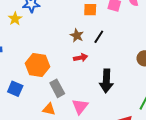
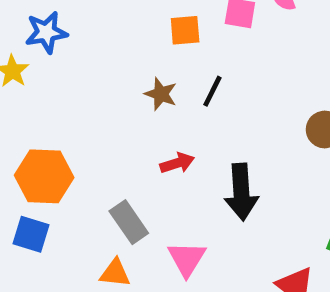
red arrow: (81, 58) -> (177, 163), moved
orange hexagon: (38, 65) -> (44, 176), moved

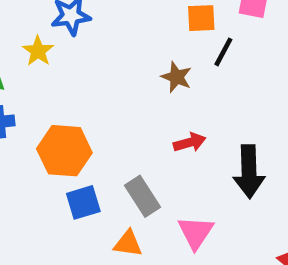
black line: (212, 91) -> (223, 52), moved
blue square: (31, 234) -> (83, 202), moved, turned -36

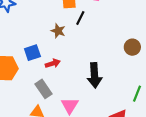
red arrow: (190, 142) -> (53, 63), moved
blue square: (83, 202) -> (32, 53), moved

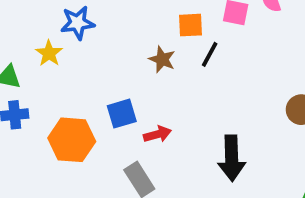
brown star: (58, 31) -> (162, 59), moved

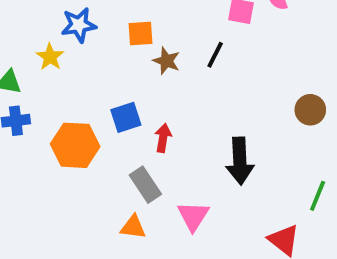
orange square: (191, 25) -> (141, 33), moved
red arrow: (157, 134) -> (163, 138), turned -64

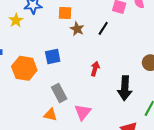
red arrow: (163, 138) -> (95, 69), moved
black arrow: (240, 161) -> (125, 88), moved

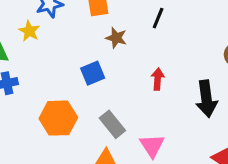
brown star: (77, 29) -> (116, 38), moved
orange hexagon: (24, 68) -> (58, 118), moved

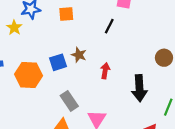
brown star: (116, 38) -> (79, 55), moved
orange hexagon: (58, 118) -> (29, 75), moved

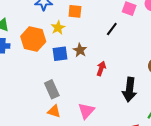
yellow star: (14, 28) -> (58, 28), moved
orange hexagon: (29, 75) -> (33, 39), moved
gray rectangle: (69, 101) -> (52, 89), moved

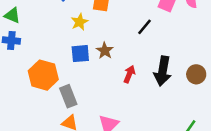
orange hexagon: (33, 39) -> (43, 75), moved
black arrow: (130, 90) -> (163, 71), moved

